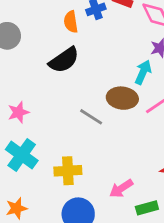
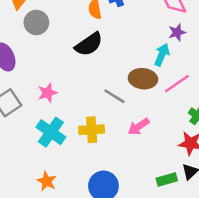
yellow cross: (68, 171) -> (92, 130), moved
pink arrow: (121, 188) -> (139, 127), moved
orange star: (16, 208) -> (47, 181), turned -30

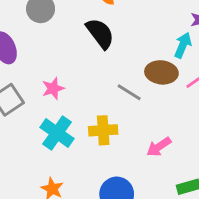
black semicircle: (89, 44) -> (100, 33), turned -92
pink arrow: (139, 127) -> (159, 147), moved

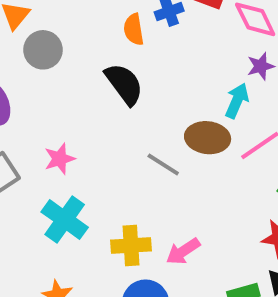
yellow cross: (103, 130) -> (131, 245), moved
pink arrow: (159, 147) -> (183, 251), moved

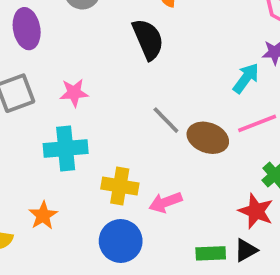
brown ellipse: (208, 138) -> (208, 138), moved
cyan cross: (65, 220) -> (66, 149), turned 36

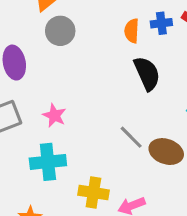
black semicircle: (148, 39) -> (147, 73), moved
pink star: (74, 93) -> (54, 115), turned 30

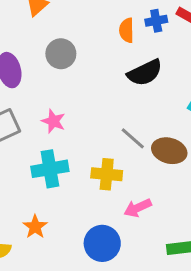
gray circle: (60, 31) -> (61, 54), moved
black semicircle: (147, 73) -> (145, 73), turned 92
yellow cross: (93, 193) -> (107, 174), moved

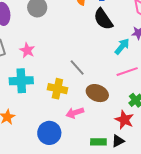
black semicircle: (145, 73) -> (103, 19), moved, turned 75
brown ellipse: (169, 151) -> (97, 93), moved

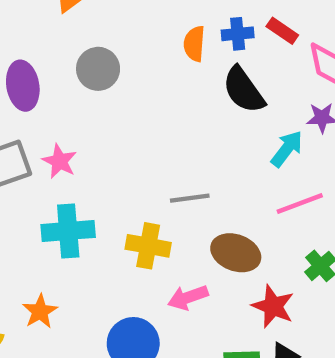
pink star: (27, 50) -> (59, 161), moved
gray line: (77, 68) -> (190, 198), turned -54
red star: (124, 120) -> (273, 306), moved

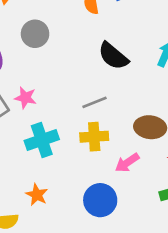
black semicircle: (244, 90) -> (113, 56), moved
gray line: (190, 198) -> (94, 102), moved

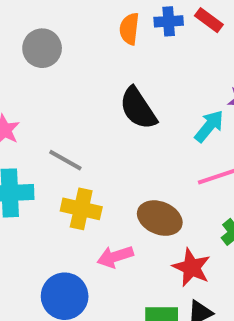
gray line: (94, 102) -> (65, 160), moved, turned 35

